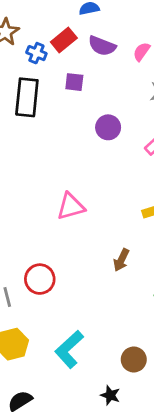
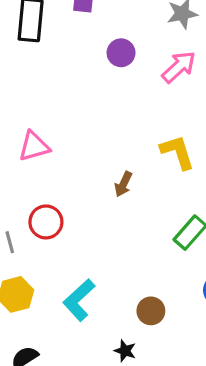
pink triangle: (71, 206) -> (34, 146), moved
brown arrow: (121, 260) -> (123, 184), moved

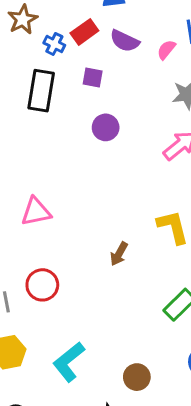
purple circle: (121, 53) -> (106, 127), moved

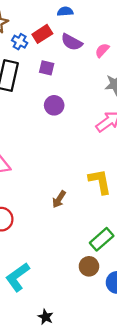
brown circle: (137, 377) -> (89, 266), moved

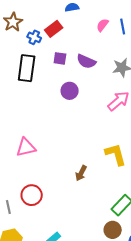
purple semicircle: (72, 42) -> (86, 61), moved
pink semicircle: (102, 50) -> (102, 25), moved

